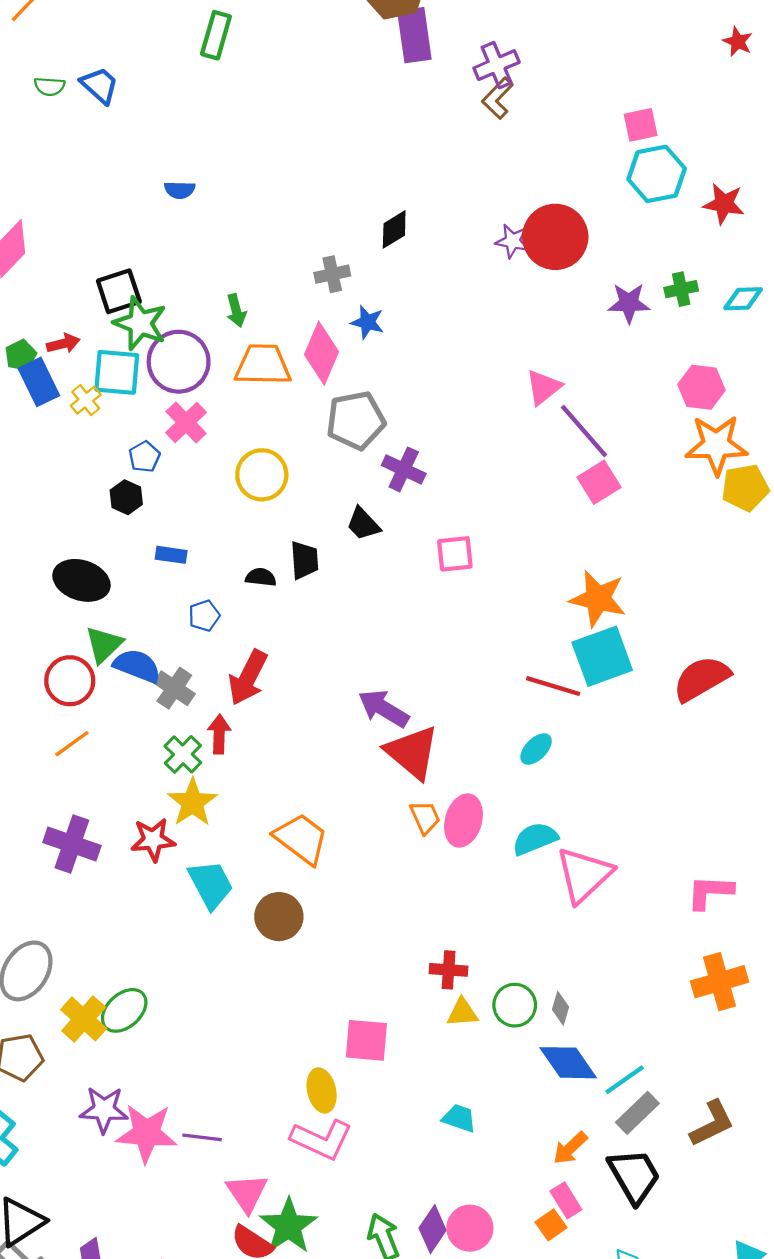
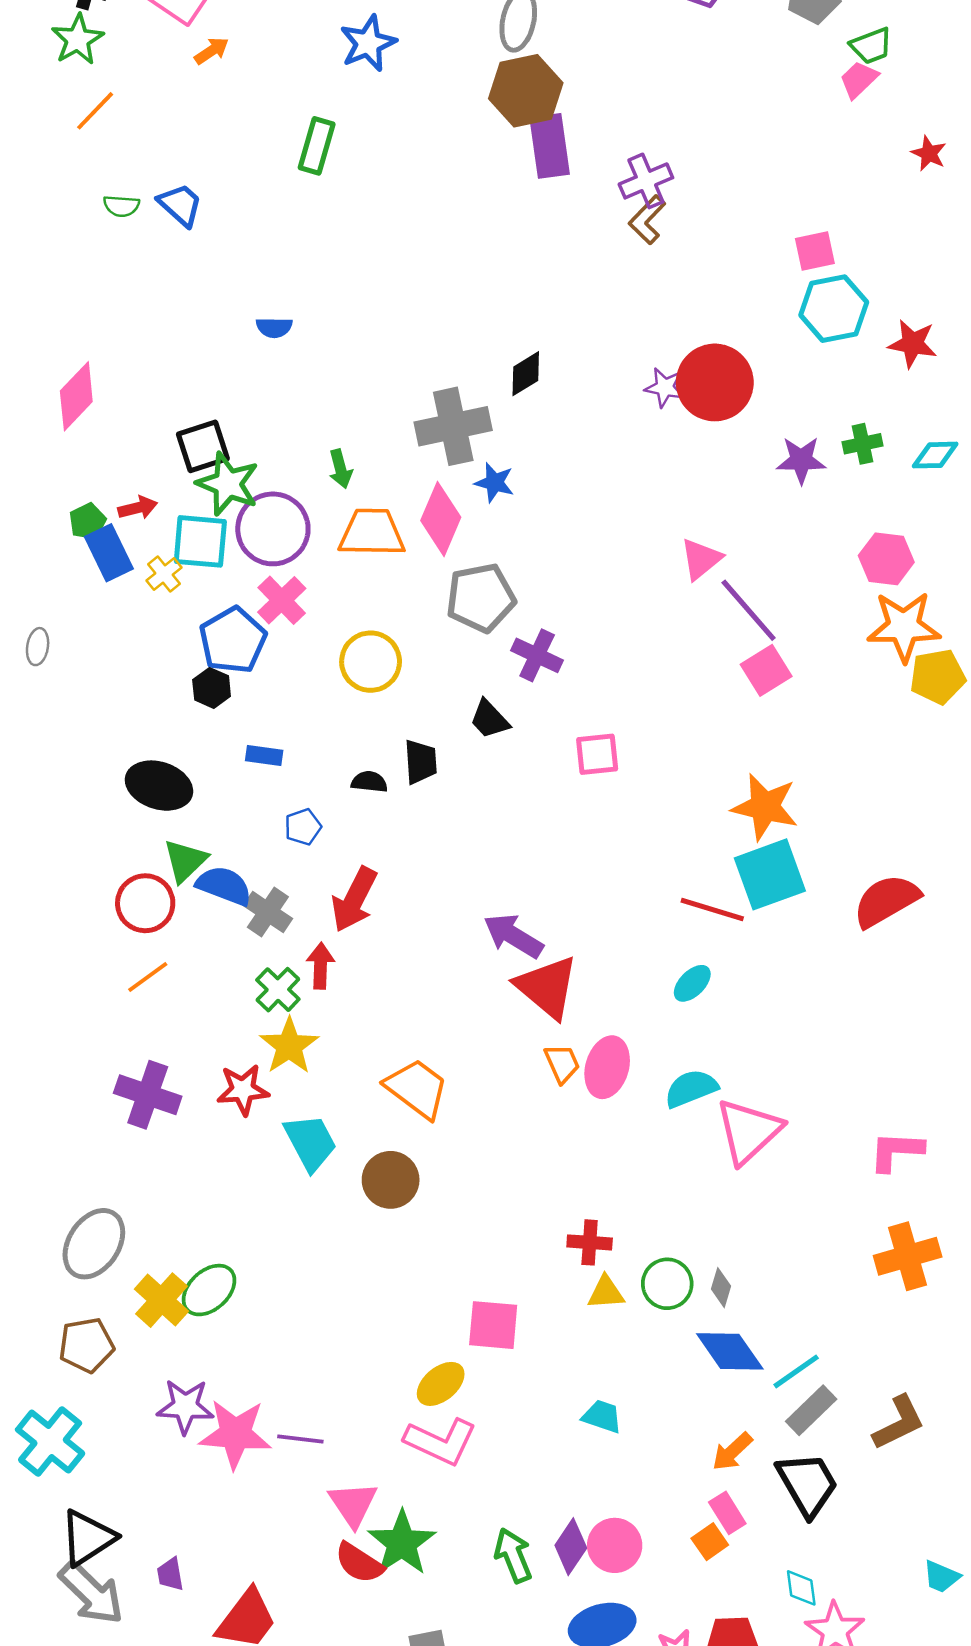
gray cross: (332, 274) -> (453, 426), size x1.8
blue pentagon: (144, 457) -> (233, 640), size x1.8
yellow ellipse: (322, 1090) -> (441, 1384), turned 63

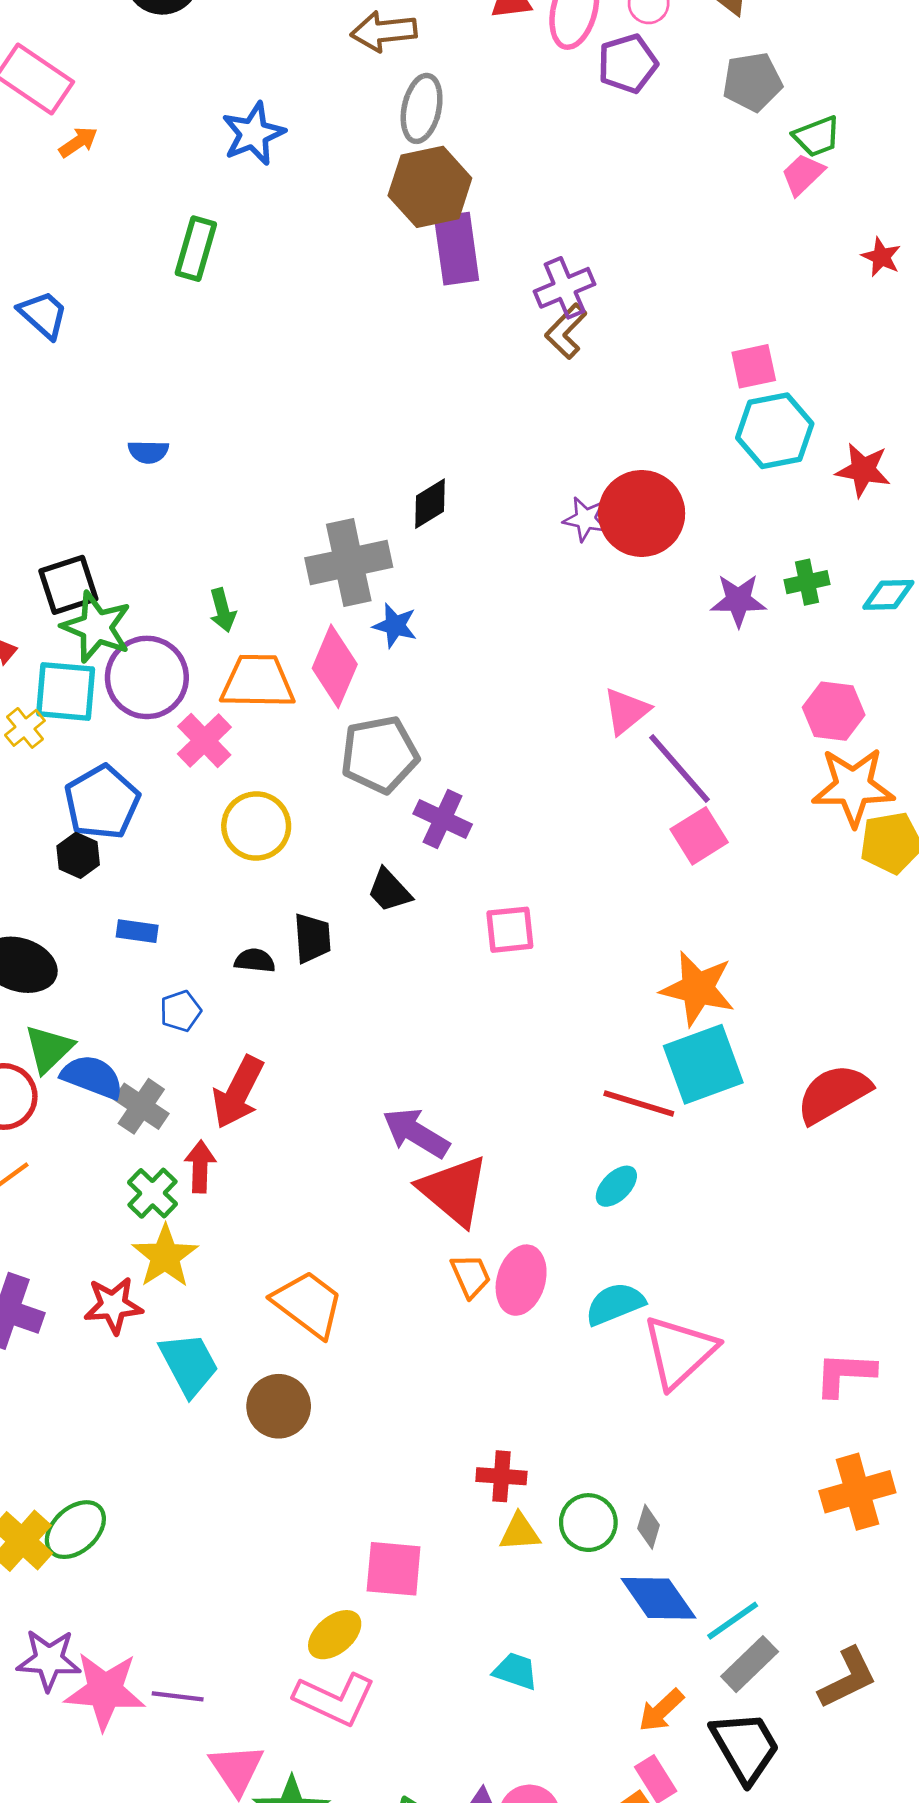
pink cross: (282, 600) -> (204, 741), moved

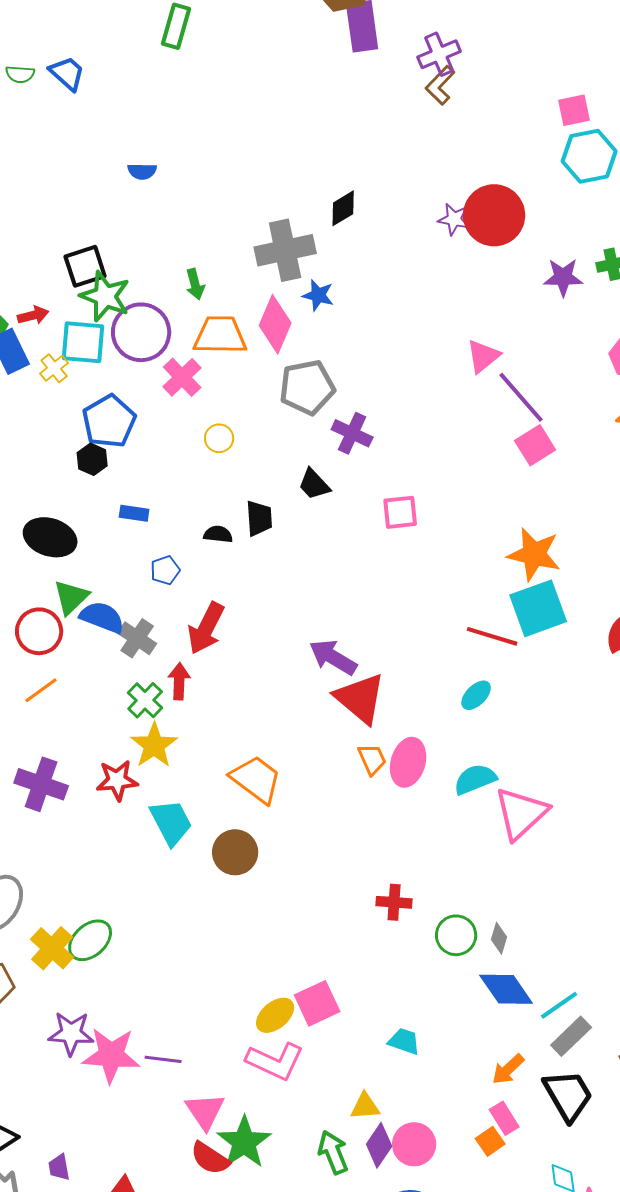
yellow circle: (256, 826) -> (219, 438), size x0.6
yellow triangle: (520, 1532) -> (365, 1106), moved
pink square: (394, 1569) -> (317, 1003), moved, turned -30

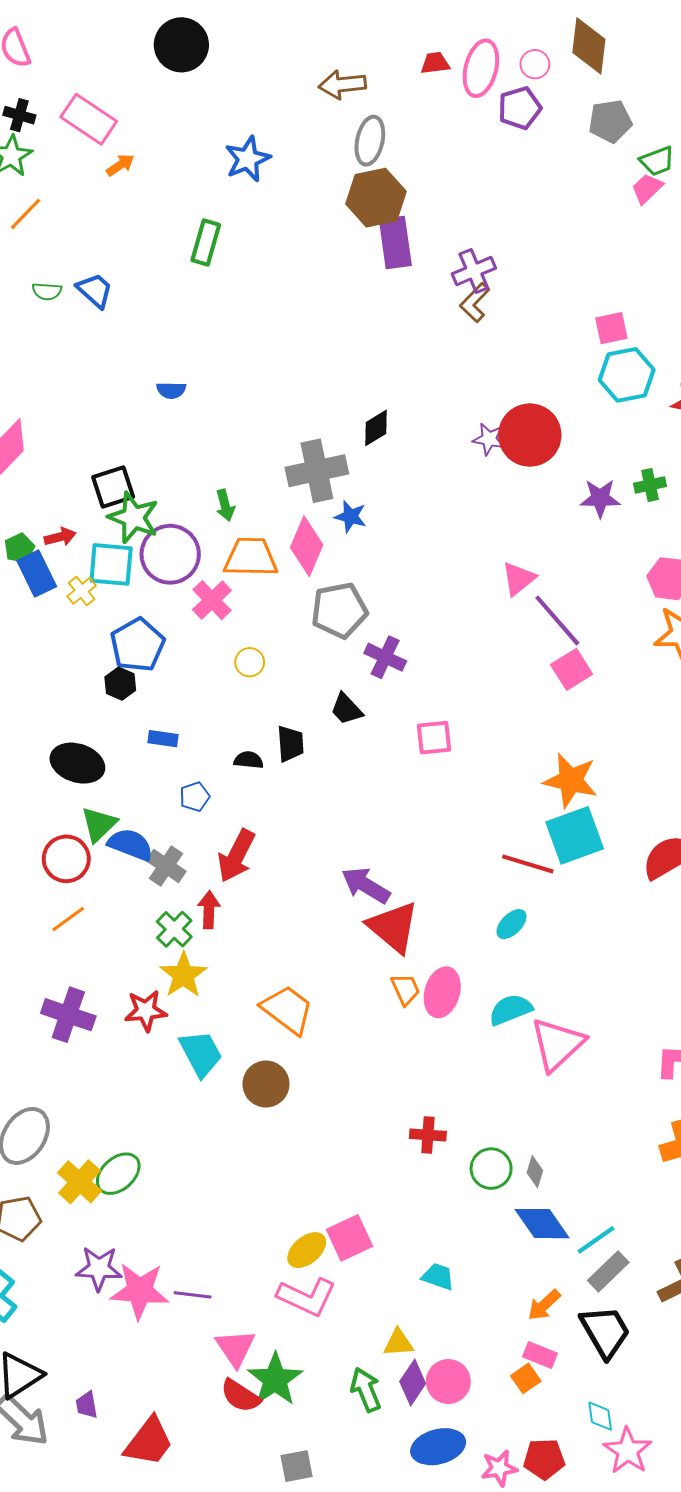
pink rectangle: (504, 1118) -> (540, 1355), turned -36

